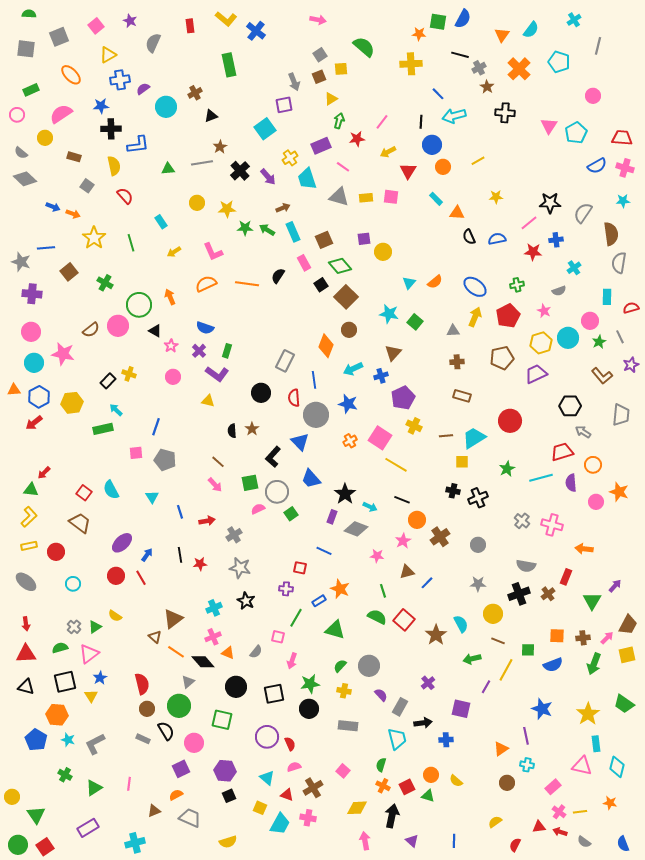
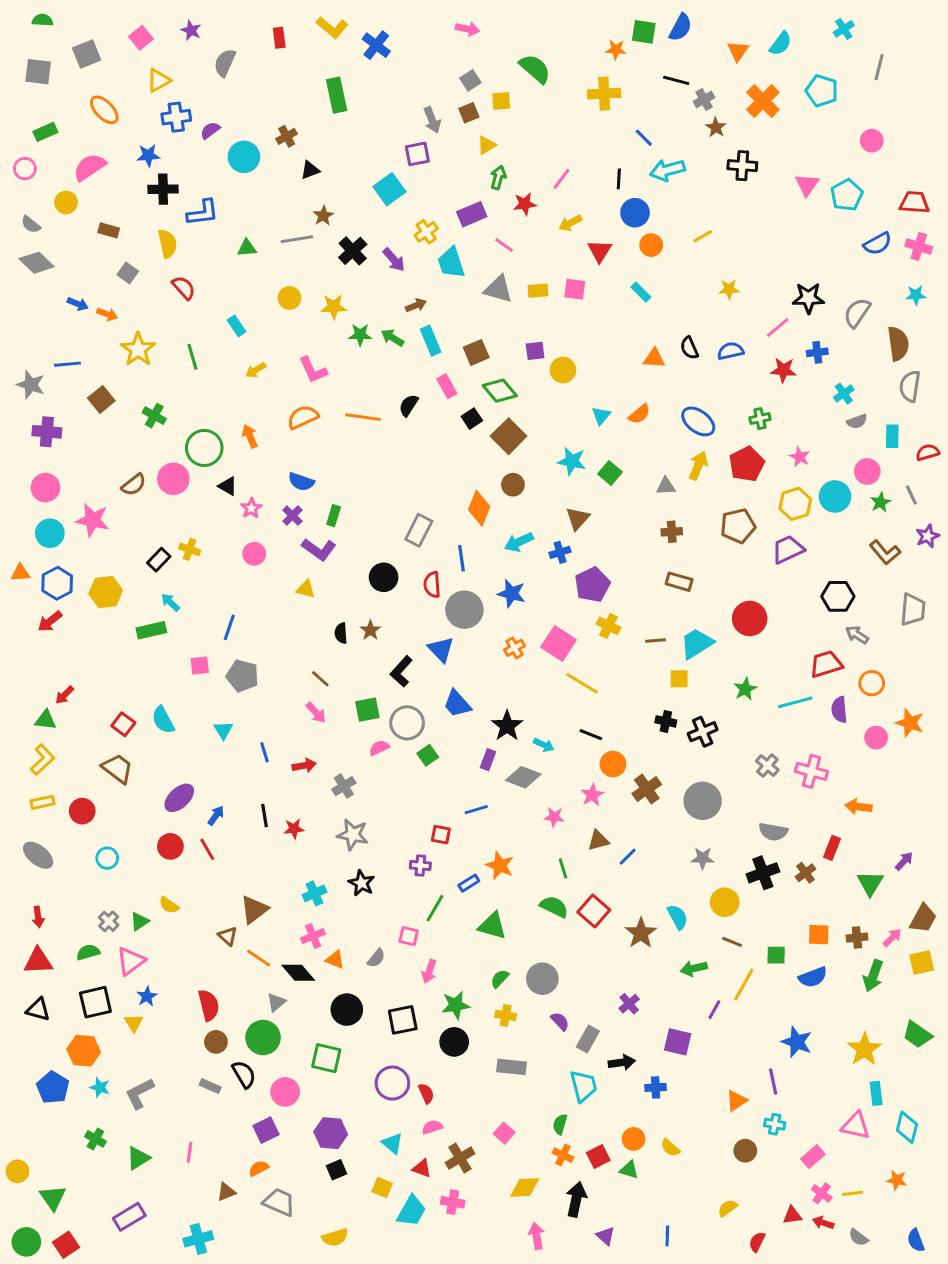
orange triangle: (457, 213) -> (654, 358), moved
gray semicircle: (559, 291) -> (857, 421), moved
gray circle: (478, 545) -> (703, 801), size x1.6
blue line: (324, 551) -> (476, 810), turned -42

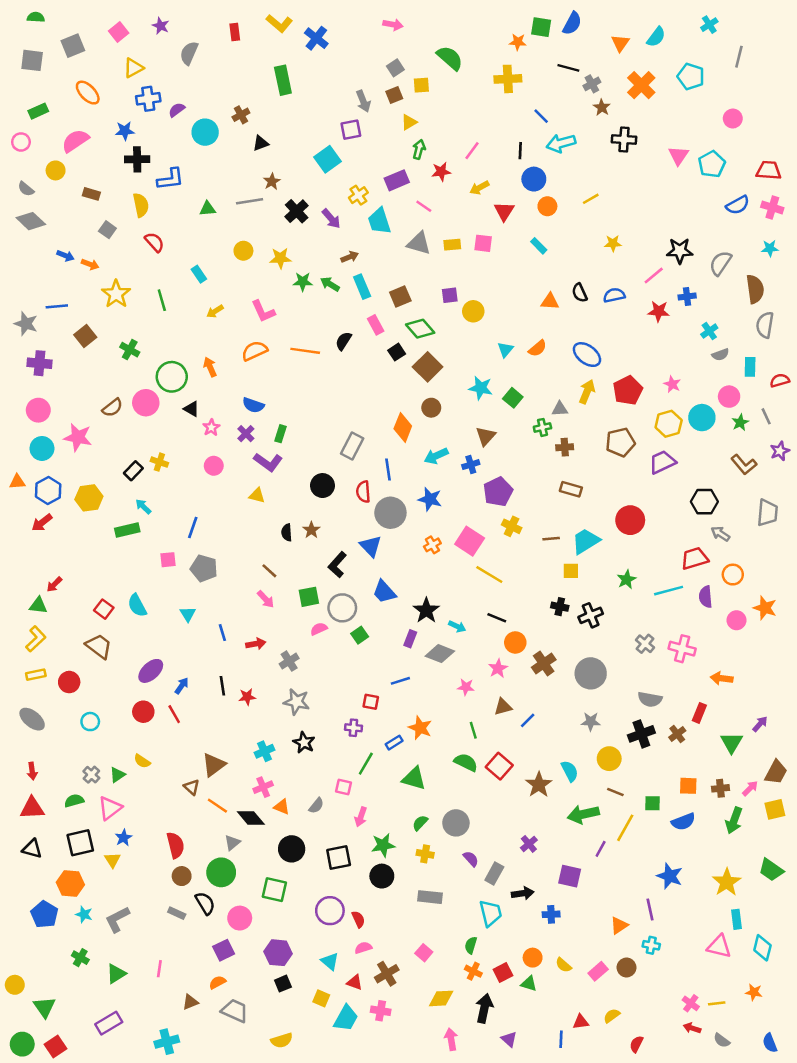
green cross: (760, 419) -> (542, 427), moved
green arrow: (694, 968) -> (583, 814), size x1.4
pink rectangle: (813, 1157) -> (598, 971), moved
red triangle: (792, 1215) -> (581, 1022), moved

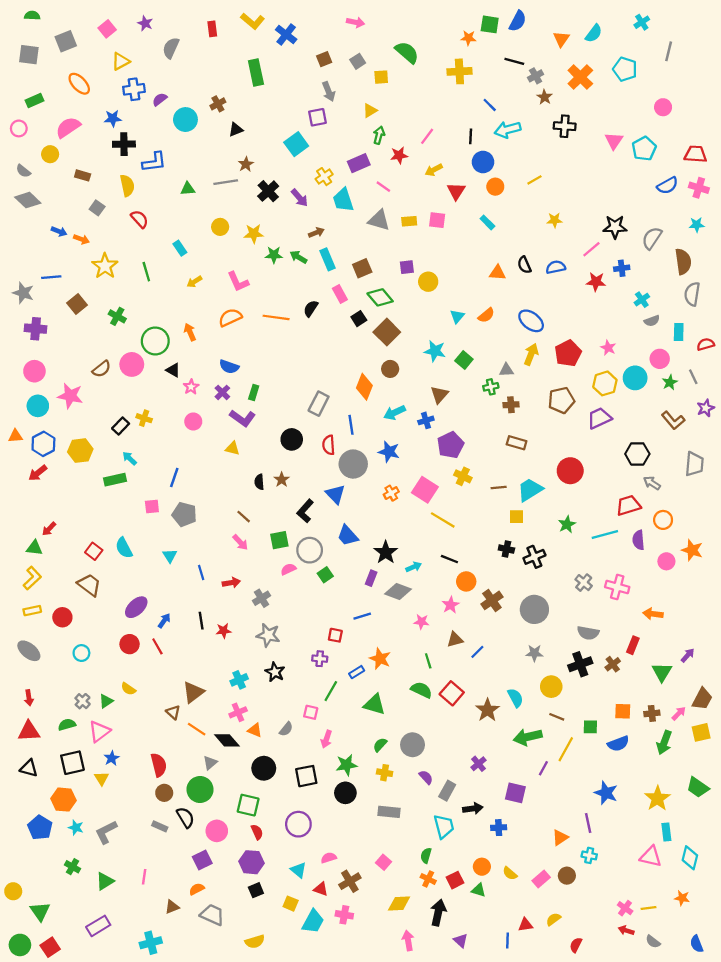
brown square: (394, 95) -> (324, 59), moved
cyan arrow: (457, 626) -> (414, 567), turned -48
red semicircle: (358, 919) -> (257, 832), moved

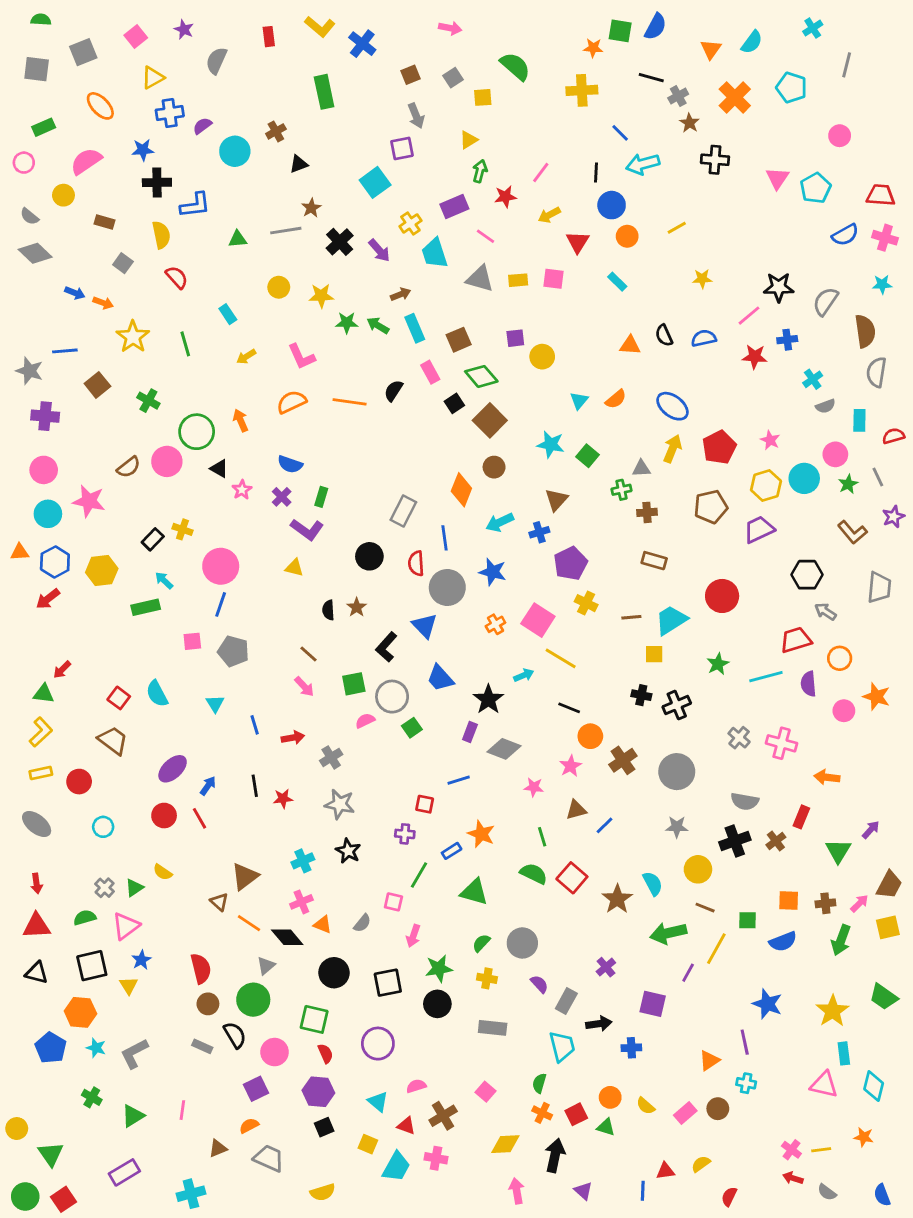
pink circle: (193, 422) -> (221, 566), moved, size x1.6
cyan arrow: (414, 567) -> (524, 675), moved

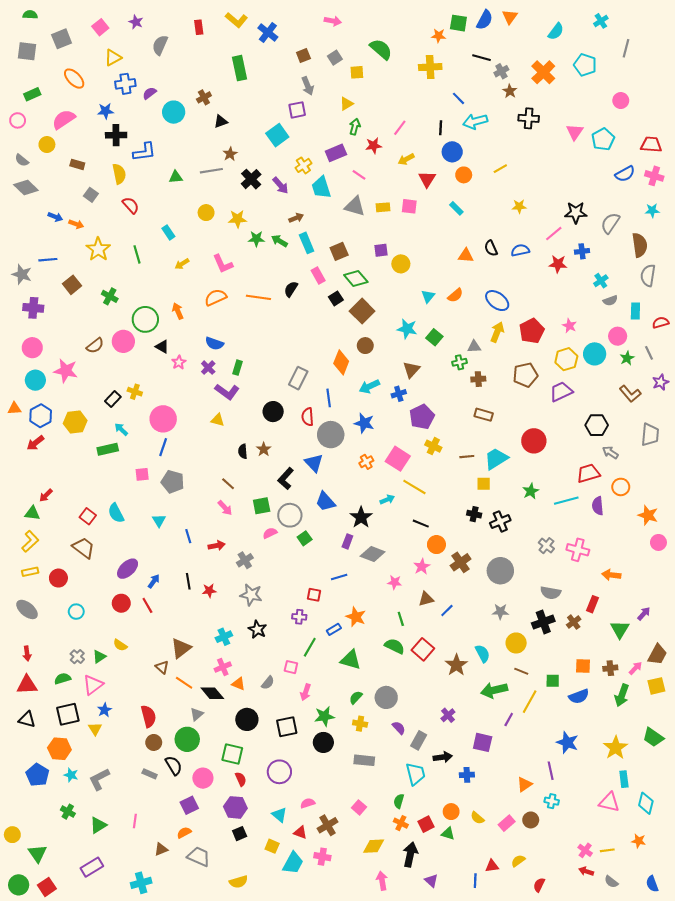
orange triangle: (711, 49) -> (510, 17), moved
pink circle: (844, 711) -> (658, 542), moved

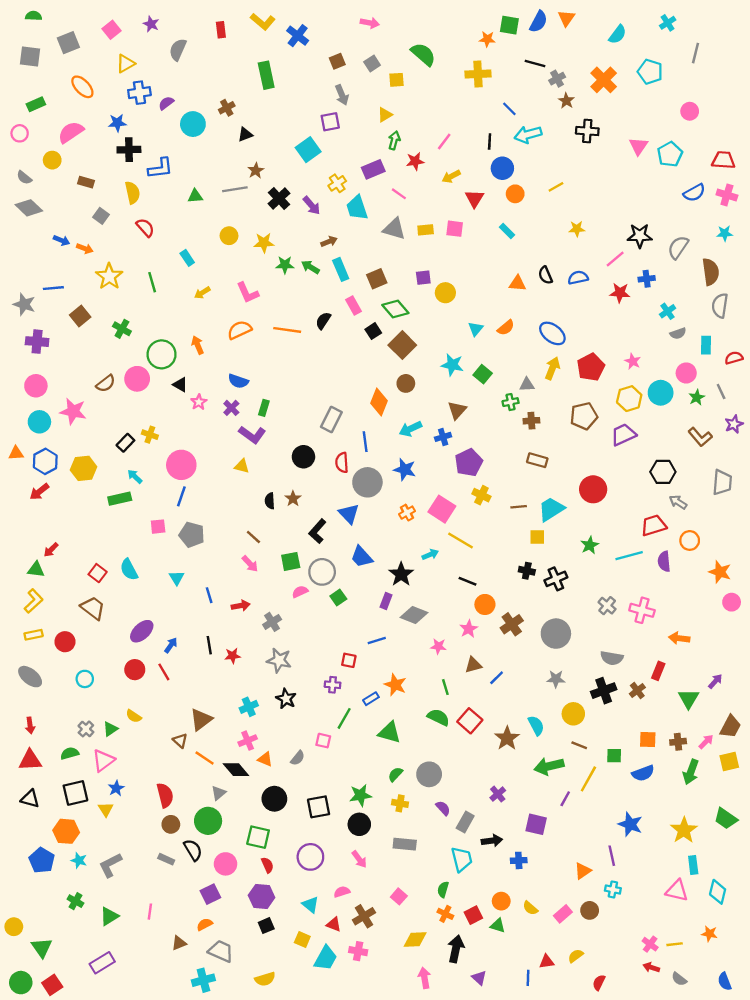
pink arrow: (306, 692) -> (359, 859), moved, turned -56
cyan cross: (141, 883) -> (203, 980), moved

